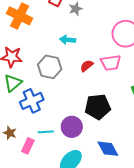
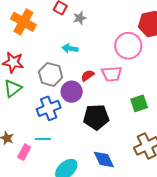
blue cross: (32, 101) -> (49, 108), moved
purple circle: (72, 127) -> (72, 92), moved

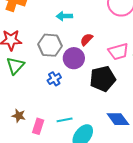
pink trapezoid: (112, 74) -> (118, 52), moved
blue cross: (49, 108) -> (54, 79), size x0.6
cyan line: (43, 139) -> (65, 120), moved

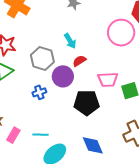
cyan arrow: (64, 16) -> (70, 41), moved, turned -133

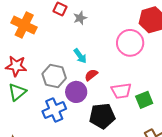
blue cross: (39, 92) -> (54, 110), size x1.6

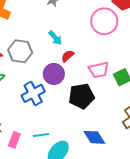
gray hexagon: (54, 76) -> (20, 51), moved

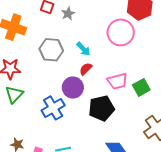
cyan arrow: (55, 38) -> (83, 49), moved
gray hexagon: (20, 51) -> (51, 50), moved

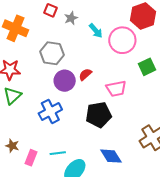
cyan arrow: (83, 49) -> (96, 31), moved
green square: (141, 87) -> (147, 67), moved
purple circle: (73, 88) -> (65, 81), moved

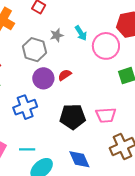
gray star: (71, 18) -> (57, 35), moved
pink trapezoid: (116, 89) -> (106, 115), moved

